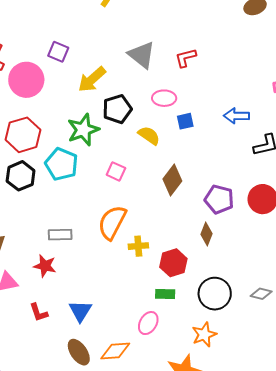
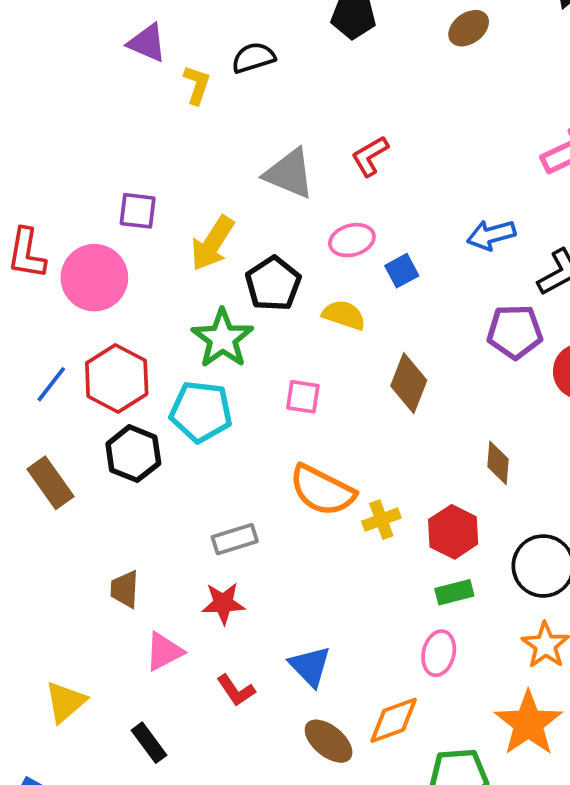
purple pentagon: (219, 199) -> (515, 332), moved
orange semicircle: (112, 222) -> (322, 490), turned -75

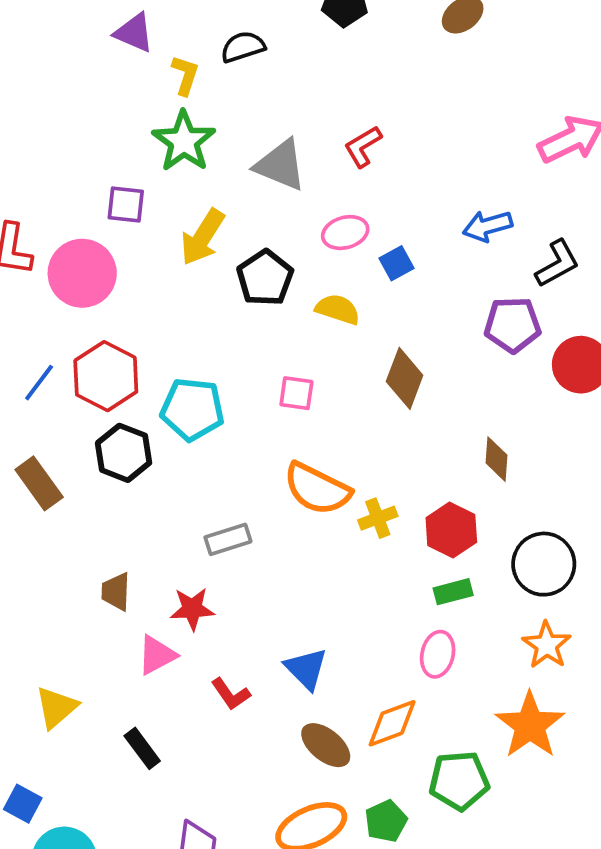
green star: (222, 338) -> (184, 141), moved
red star: (223, 603) -> (192, 609), moved

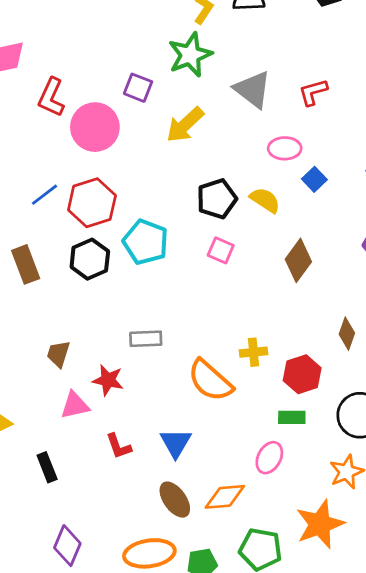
blue square: (396, 263) -> (314, 179), turned -30
black pentagon: (265, 278) -> (217, 199), moved
orange semicircle: (317, 489) -> (210, 381), moved

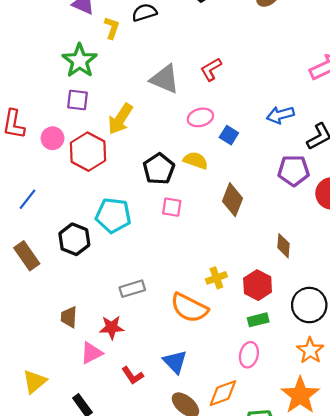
green star: (190, 55) -> (80, 61), moved
pink circle: (95, 127) -> (53, 138), size x0.6
red hexagon: (92, 203) -> (88, 152), moved

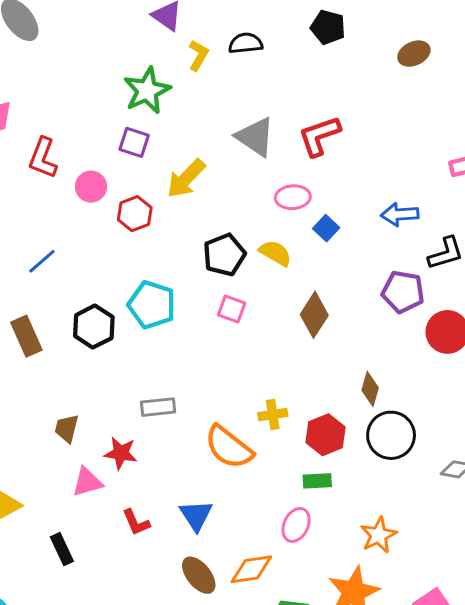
red L-shape: (211, 69) -> (319, 136), size x1.4
red hexagon: (88, 152) -> (135, 214), size x0.7
black circle: (309, 305) -> (391, 435), moved

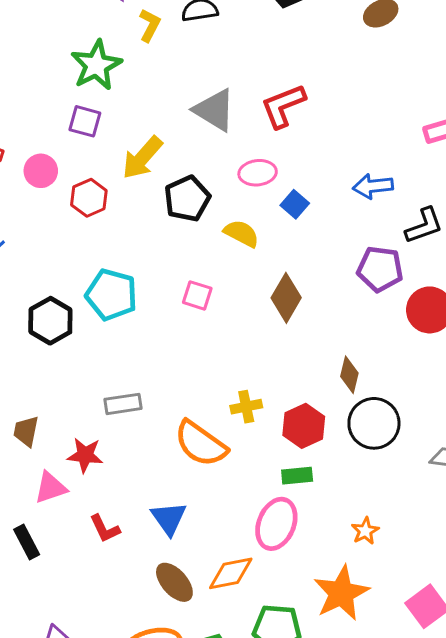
black pentagon: (224, 255) -> (187, 199), moved
pink ellipse: (296, 525) -> (276, 524), size x1.4
orange star: (378, 535) -> (365, 531), size x0.7
black rectangle: (62, 549) -> (27, 542), moved

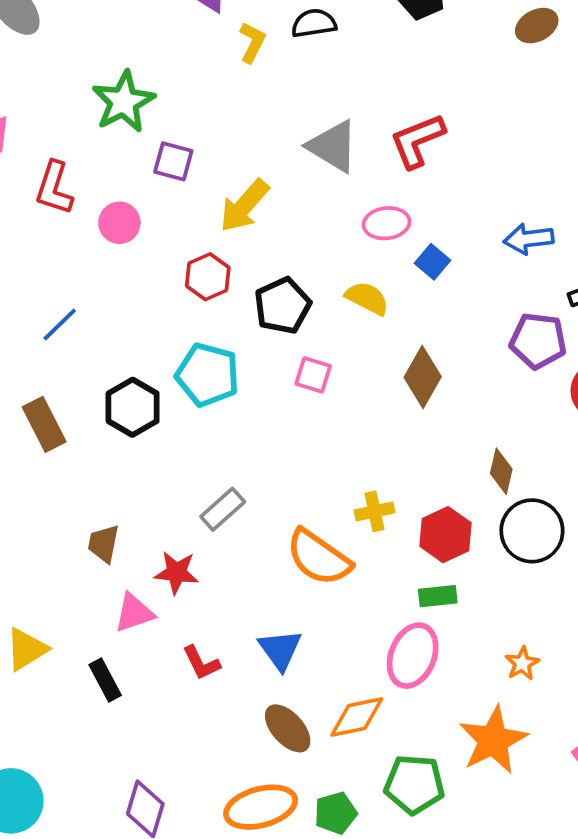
green star: (96, 65) -> (123, 102), moved
red hexagon: (89, 198) -> (208, 277), moved
black pentagon: (187, 199) -> (283, 306), moved
gray rectangle: (123, 404) -> (223, 509), turned -33

